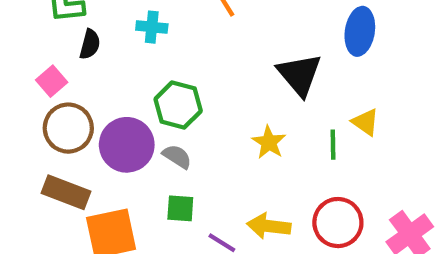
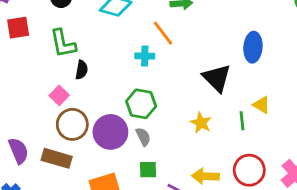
cyan cross: (152, 27) -> (145, 56), moved
gray semicircle: (177, 156) -> (143, 137), turned 36
brown rectangle: (66, 192) -> (57, 158), moved

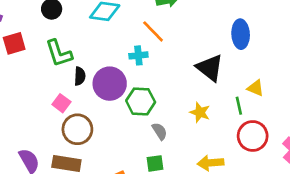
purple circle: (110, 132) -> (110, 84), moved
gray semicircle: (143, 137) -> (160, 131), moved
red circle: (249, 170) -> (253, 136), moved

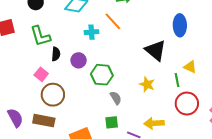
cyan cross: (138, 55) -> (91, 32), moved
purple circle: (110, 84) -> (79, 60), size x0.6

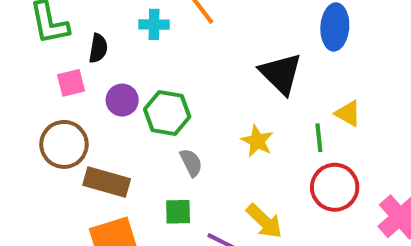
black semicircle: (56, 54) -> (98, 48), moved
purple circle: (79, 60) -> (122, 100), moved
pink square: (41, 74) -> (71, 83), moved, turned 32
brown rectangle: (44, 121) -> (107, 182), moved
yellow arrow: (154, 123) -> (264, 221), turned -138

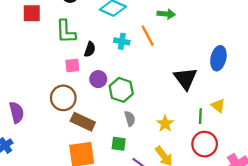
yellow star: (257, 141) -> (165, 124), moved

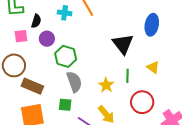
purple circle: (98, 79) -> (47, 39), moved
green line: (200, 116) -> (128, 76), moved
gray semicircle: (130, 119) -> (74, 82), size x1.5

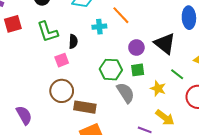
purple circle: (47, 39) -> (136, 48), moved
green line: (128, 76) -> (177, 74), turned -40
green square: (65, 105) -> (138, 70), moved

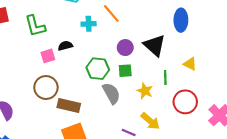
black semicircle: (73, 41) -> (65, 46), moved, turned -112
green line: (177, 74) -> (165, 77), turned 48

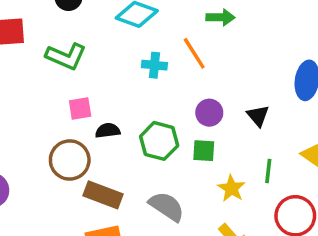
green L-shape: (35, 26) -> (66, 56), turned -60
black triangle: (155, 45) -> (258, 116), size x0.6
black semicircle: (65, 46) -> (108, 131), moved
gray semicircle: (111, 93) -> (167, 206), moved, turned -35

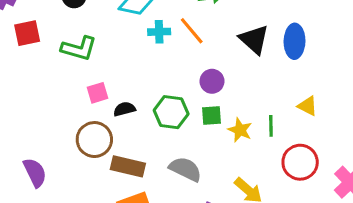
cyan cross: (154, 65) -> (159, 32), moved
black triangle: (258, 116) -> (254, 40), moved, size x1.5
yellow star: (231, 188) -> (240, 130), moved

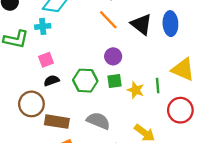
orange line: (192, 31) -> (108, 20), moved
cyan cross: (159, 32) -> (43, 26), moved
pink square: (97, 93) -> (46, 60), moved
yellow triangle: (308, 106) -> (183, 69), size x1.6

